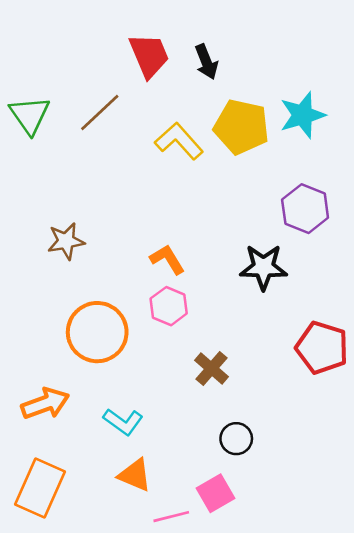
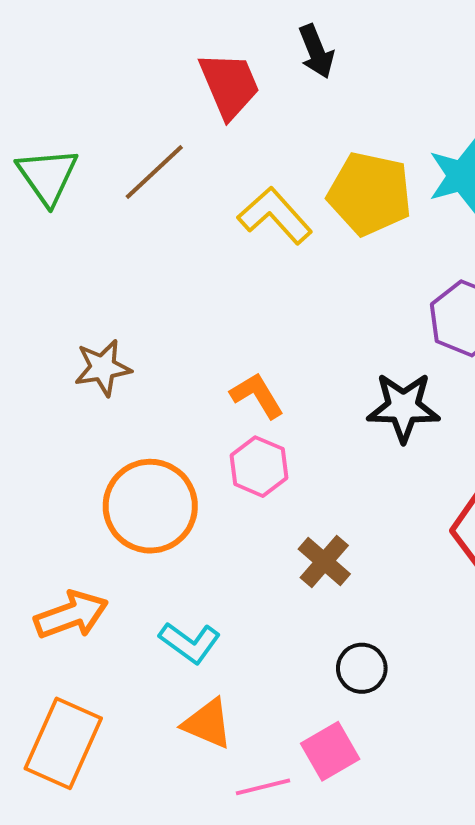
black arrow: (206, 62) -> (316, 51), moved

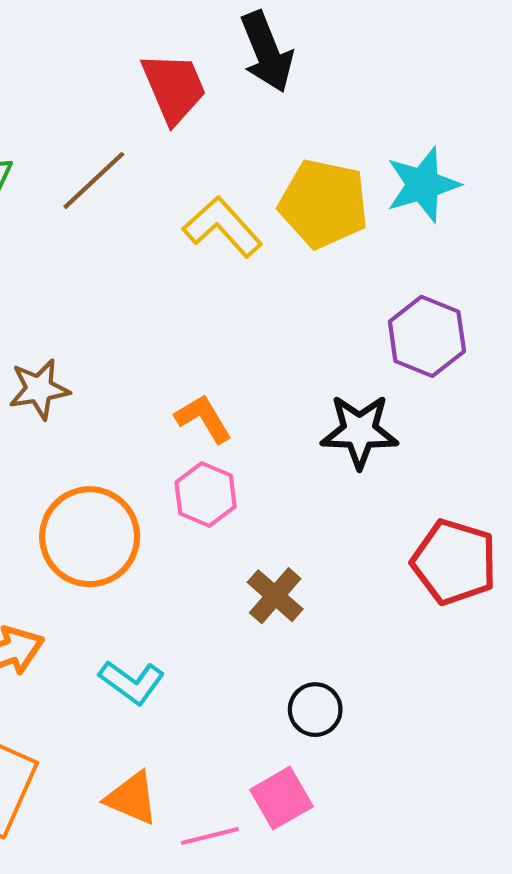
black arrow: (316, 51) -> (267, 52), size x1.4
orange triangle: (208, 724) -> (132, 798), moved

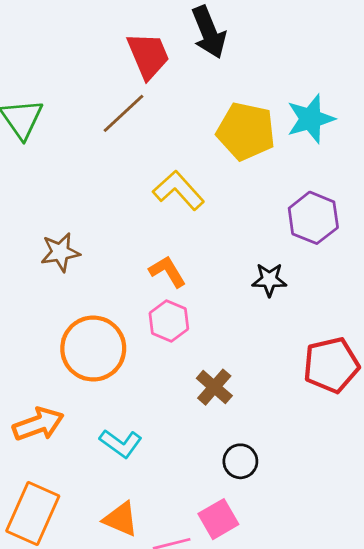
brown line: (94, 180) -> (123, 113), moved
yellow L-shape: (222, 227) -> (179, 190), moved
black star: (359, 431) -> (269, 280), size x0.7
red pentagon: (454, 562) -> (331, 365), turned -30

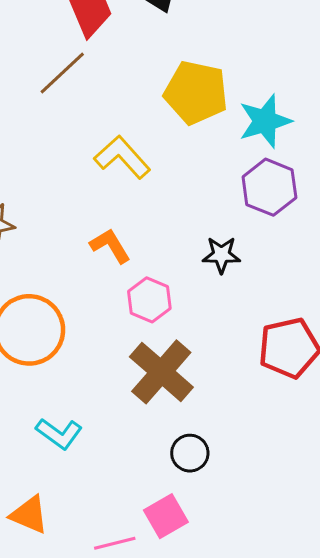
cyan star: (311, 119) -> (265, 121), moved
pink hexagon: (169, 321) -> (149, 300), moved
brown cross: (214, 387) -> (161, 372), size x1.6
orange triangle: (121, 519) -> (29, 515), moved

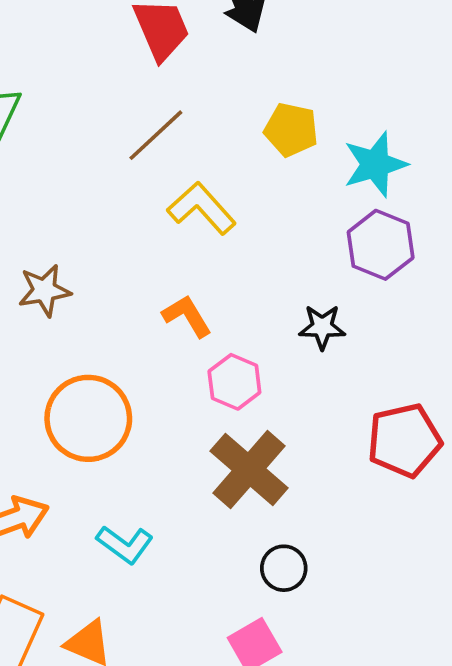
brown line: (62, 73) -> (156, 135), moved
yellow pentagon: (196, 93) -> (291, 130), size x0.7

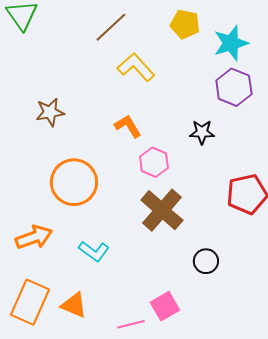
black circle: (284, 568) -> (206, 261), moved

